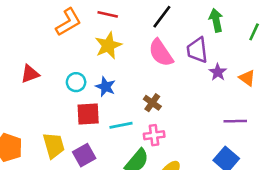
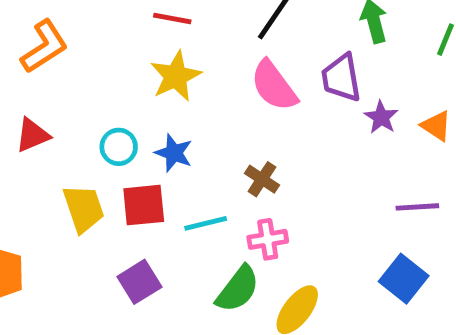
orange L-shape: (68, 22) -> (44, 47), moved
yellow trapezoid: (54, 145) -> (84, 208), moved

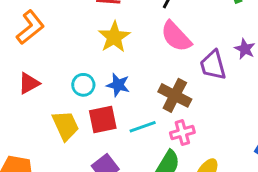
purple trapezoid: (341, 78) -> (213, 65), moved
brown cross: (262, 179) -> (175, 95), size x1.5

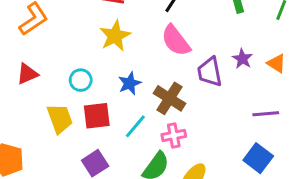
blue star: (118, 85) -> (130, 83), moved, turned 30
cyan line: (143, 127) -> (135, 126), turned -35

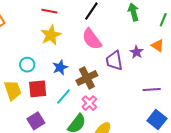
orange triangle: (276, 63) -> (158, 46), moved
brown cross: (170, 98) -> (87, 78), turned 30
pink cross: (174, 135) -> (89, 103), turned -35
blue square: (258, 158) -> (157, 120), moved

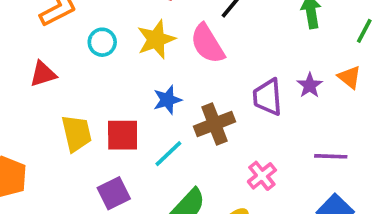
pink semicircle: (92, 39) -> (207, 44), moved
cyan circle: (27, 65) -> (102, 42), moved
pink cross: (89, 103) -> (262, 176), moved

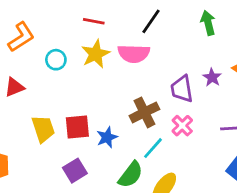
pink semicircle: (207, 44) -> (134, 54), turned -52
blue star: (167, 100) -> (107, 137), moved
cyan line: (168, 154) -> (153, 148), moved
pink cross: (262, 176) -> (182, 126), moved

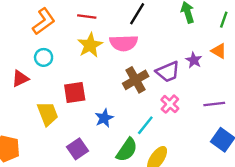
orange L-shape: (21, 37) -> (44, 21), moved
cyan circle: (56, 60) -> (44, 57), moved
purple trapezoid: (182, 89) -> (168, 72), turned -100
brown cross: (144, 112) -> (136, 80), moved
red square: (77, 127) -> (75, 93), moved

